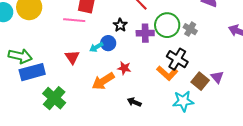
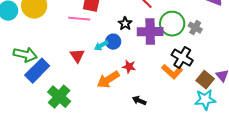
purple cross: (145, 33) -> (150, 32), size x1.4
blue rectangle: (32, 72) -> (37, 71), turned -30
cyan star: (183, 101) -> (205, 100), moved

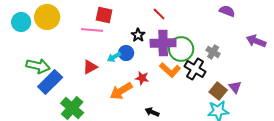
green circle: (172, 24) -> (181, 49), moved
gray cross: (195, 28) -> (213, 52), moved
red triangle: (77, 56) -> (90, 67), turned 35
orange L-shape: (172, 72) -> (170, 70), moved

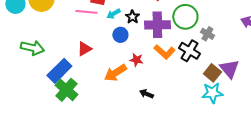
green circle: (181, 49) -> (185, 17), moved
cyan arrow: (114, 57) -> (113, 14), moved
blue rectangle: (50, 82) -> (59, 71), moved
purple triangle: (235, 87) -> (229, 69), size x1.5

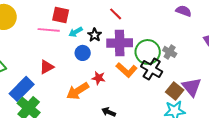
green circle: (185, 17) -> (148, 52), moved

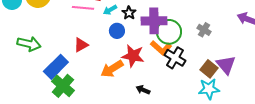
green circle: (148, 52) -> (169, 32), moved
black cross: (152, 69) -> (175, 58), moved
red star: (99, 78) -> (133, 56), size x1.6

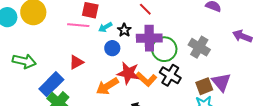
gray cross: (204, 30) -> (199, 47), size x1.5
orange L-shape: (161, 48) -> (146, 79), moved
brown square: (209, 69) -> (204, 86), turned 30

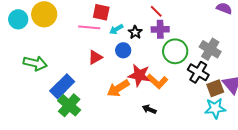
purple cross: (149, 38) -> (160, 29), moved, size x0.7
red triangle: (76, 62) -> (95, 57), moved
black cross: (170, 75) -> (198, 72), moved

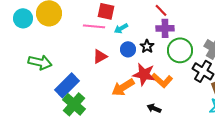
black star: (135, 32) -> (147, 46), moved

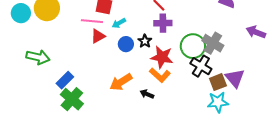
green circle: (180, 50) -> (193, 46), moved
red triangle: (100, 56) -> (98, 36), moved
red star: (144, 74) -> (162, 57), moved
blue rectangle: (67, 85) -> (65, 80), size x0.7
black arrow: (154, 108) -> (147, 94), moved

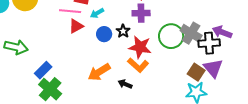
purple arrow: (256, 32) -> (222, 32), moved
black cross: (201, 66) -> (209, 43), moved, turned -35
brown square: (218, 82) -> (196, 72), turned -36

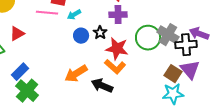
red triangle: (76, 26) -> (17, 34), moved
black arrow: (125, 84) -> (102, 86), size x1.5

